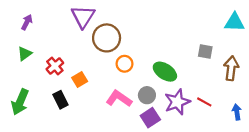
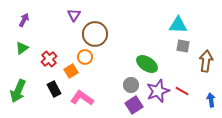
purple triangle: (83, 17) -> (74, 15), size x0.6
cyan triangle: (235, 22) -> (178, 25), moved
orange circle: (124, 64) -> (85, 57), moved
pink L-shape: (119, 99) -> (82, 98), moved

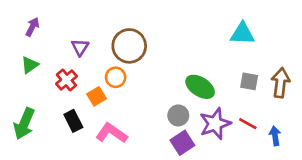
purple triangle: (74, 15) -> (80, 47), moved
gray square: (183, 46) -> (249, 81), moved
blue arrow: (211, 100) -> (275, 136), moved

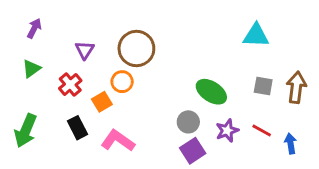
purple star: (215, 124) -> (227, 131), size x0.7

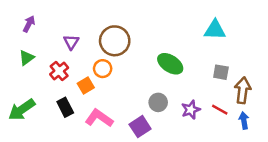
brown arrow: (296, 87) -> (243, 90), moved
green ellipse: (211, 92) -> (170, 64), moved
green arrow: (26, 131) -> (22, 110), turned 32
purple square: (193, 151) -> (140, 127), moved

